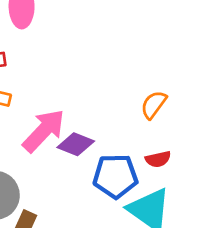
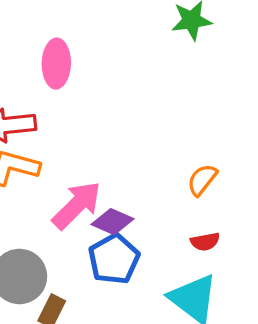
blue pentagon: (115, 176) -> (114, 259), moved, turned -30

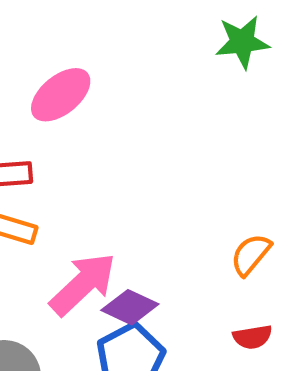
pink ellipse: (56, 64) -> (61, 95), turned 48

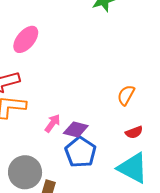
pink arrow: (83, 284) -> (53, 123), size x0.6

